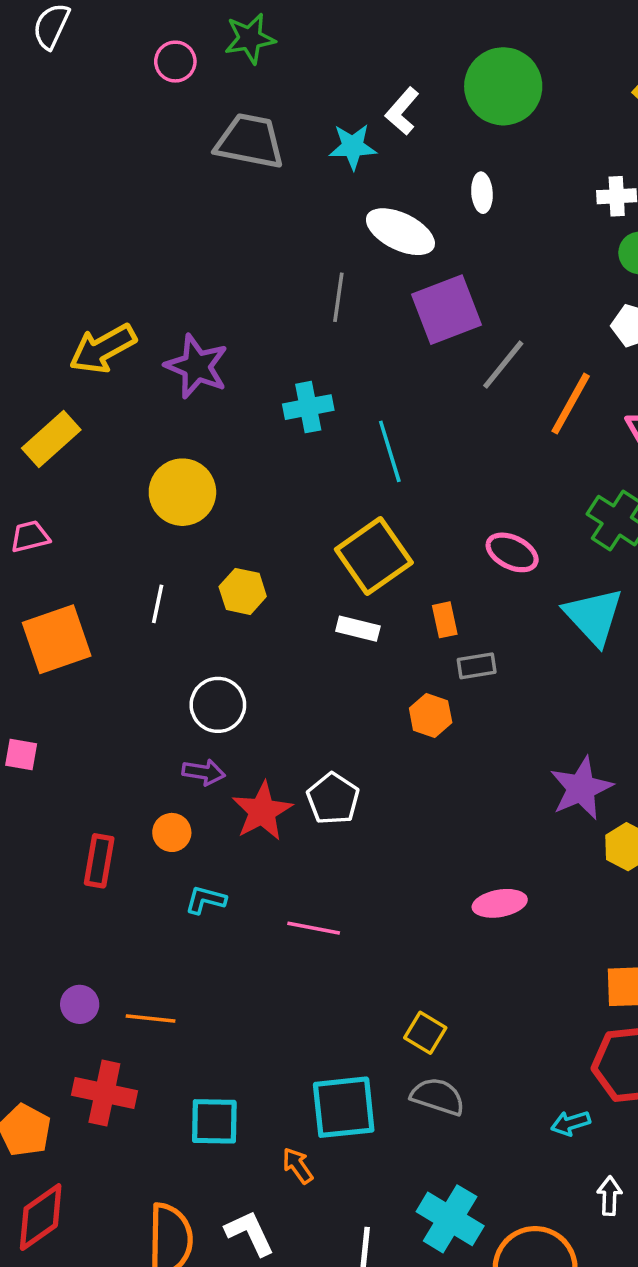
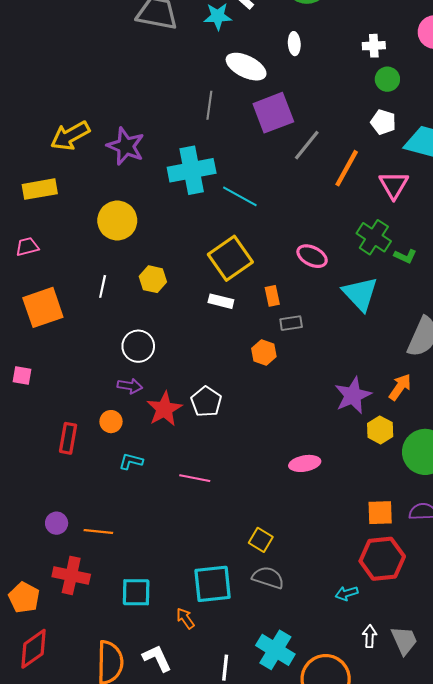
cyan cross: (308, 407) -> (192, 170), size x1.6
yellow rectangle: (51, 439) -> (40, 189), turned 32
cyan line: (390, 451) -> (240, 196), turned -44

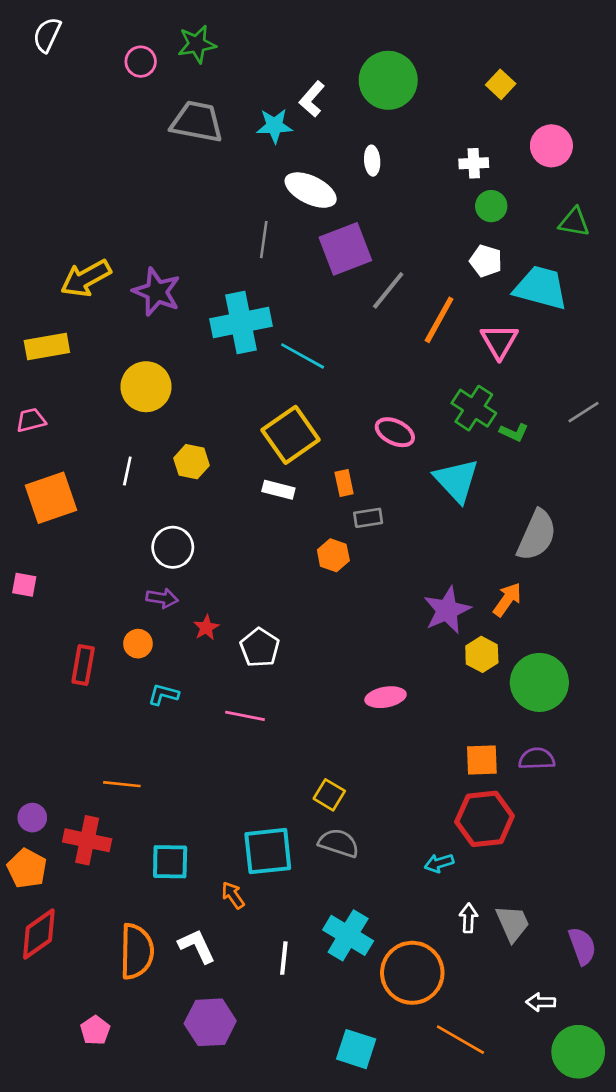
white pentagon: (206, 402) -> (260, 648), moved
red star: (164, 409) -> (206, 628), size x0.6
purple circle: (57, 523) -> (32, 818), moved

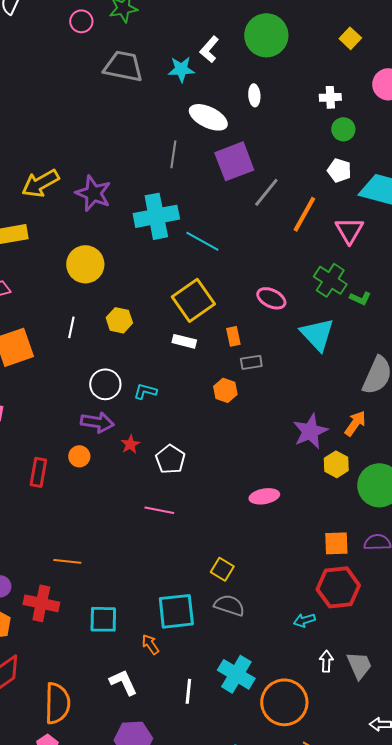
purple arrow: (162, 598) -> (97, 422), size x1.4
cyan L-shape: (163, 694) -> (145, 391), moved
orange semicircle: (137, 951) -> (57, 703), moved

